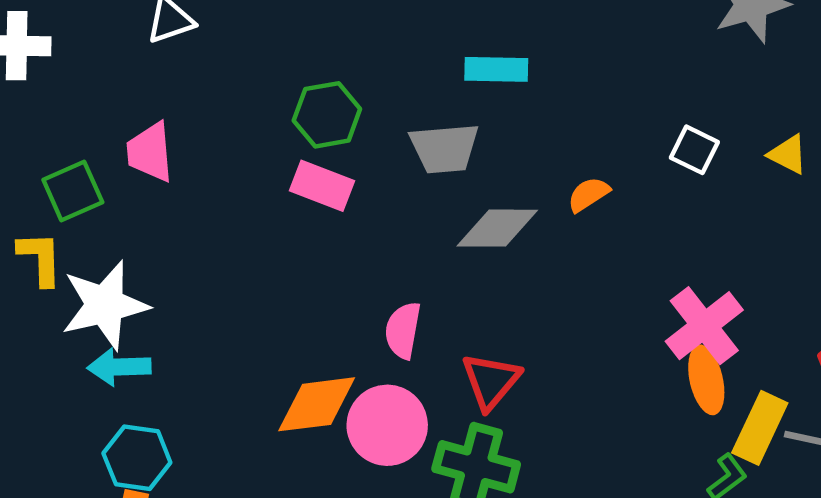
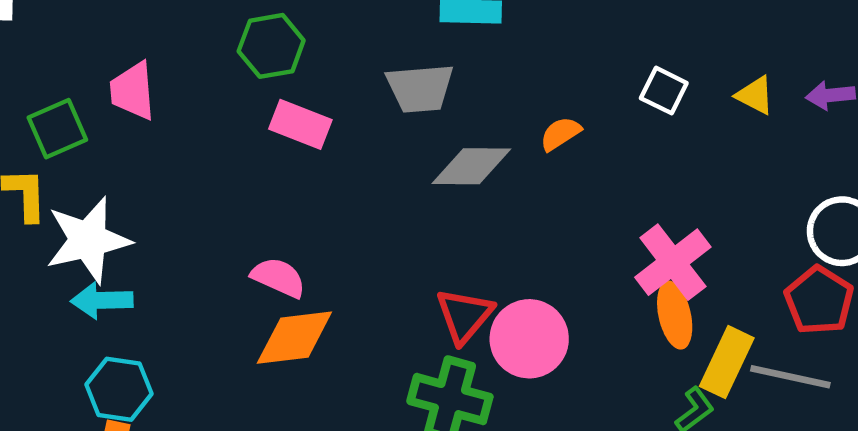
green hexagon: (327, 115) -> (271, 46), moved
pink semicircle: (403, 330) -> (278, 277), moved, turned 104
pink circle: (387, 425) -> (529, 339), moved

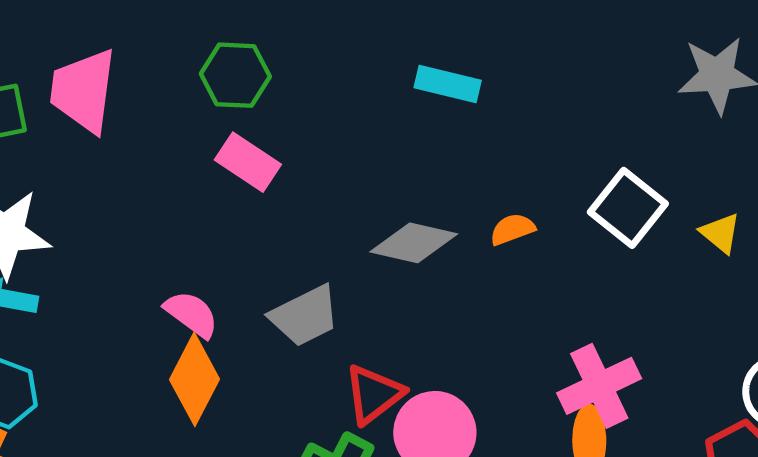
gray trapezoid: (420, 88) -> (305, 316), moved, turned -34
pink trapezoid: (133, 91) -> (83, 91), size x1.4
white square: (664, 91) -> (628, 208), size x1.5
orange diamond: (294, 338) -> (194, 379), turned -68

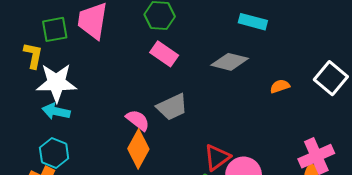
gray diamond: (414, 243) -> (230, 62), moved
gray trapezoid: (305, 316) -> (172, 107), moved

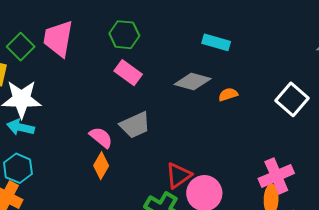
green square: (55, 29) -> (21, 47), turned -36
orange semicircle: (280, 86) -> (228, 94), moved
orange diamond: (138, 149) -> (101, 166), size x0.7

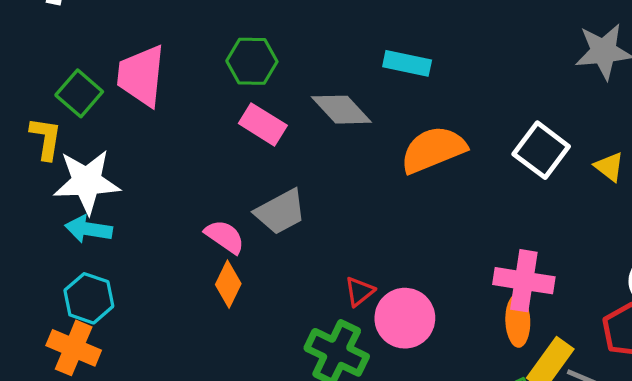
gray diamond: (193, 81) -> (341, 110), moved, turned 36
orange semicircle: (228, 94) -> (433, 150), size x2.0
red triangle: (178, 175) -> (359, 291), size x0.7
pink cross: (276, 176) -> (524, 281), turned 36

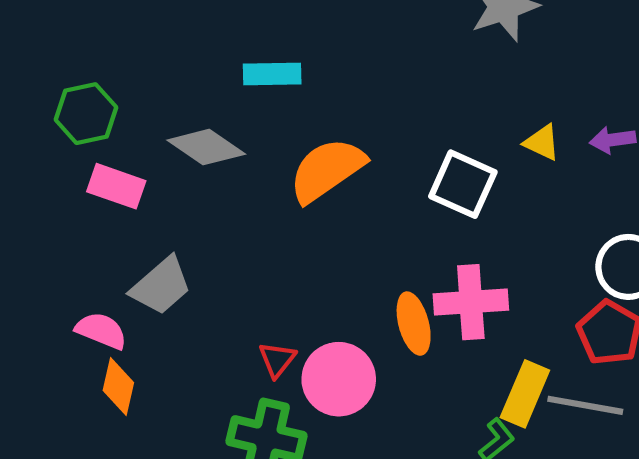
white square: (541, 150) -> (463, 184), moved
orange ellipse: (518, 321) -> (414, 324), moved

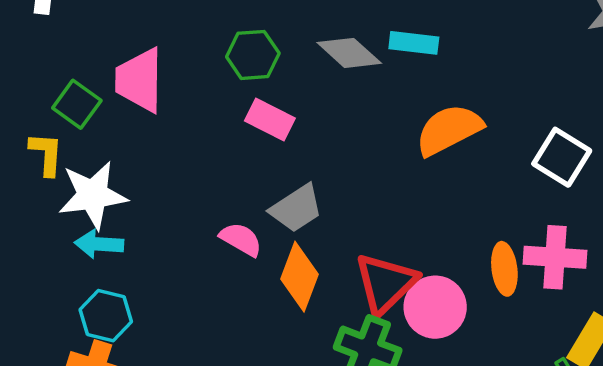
gray diamond: (206, 147) -> (349, 53), moved
red triangle: (277, 360) -> (386, 284), size x2.0
orange diamond: (118, 387) -> (299, 277), moved, size x1.4

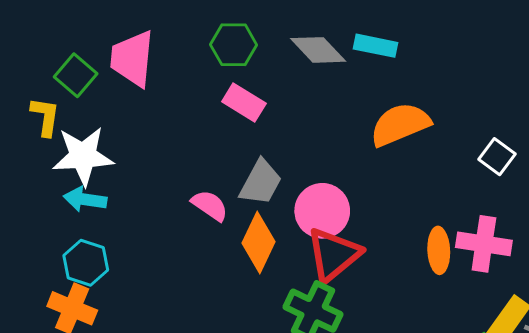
white square: (562, 157) -> (497, 157), size x0.7
gray trapezoid: (296, 208) -> (261, 182), turned -33
pink circle: (435, 307) -> (322, 211), moved

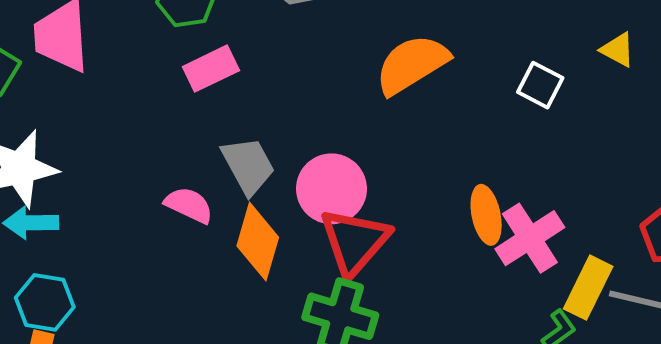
pink rectangle: (244, 103) -> (211, 69), turned -48
gray trapezoid: (261, 182) -> (248, 166), turned -48
pink cross: (484, 244) -> (530, 238), moved, turned -32

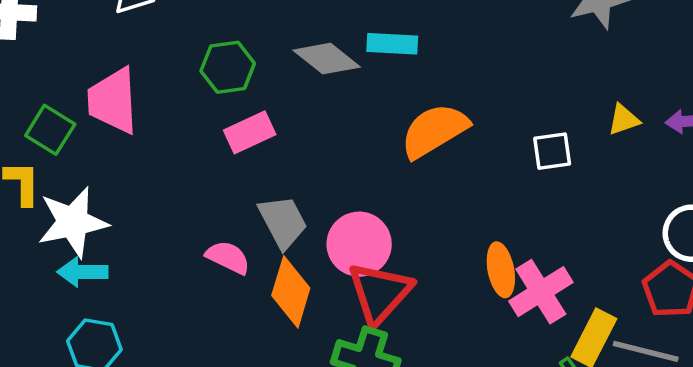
yellow triangle: (618, 50) -> (624, 120), turned -48
white square: (540, 85) -> (552, 151), turned -36

